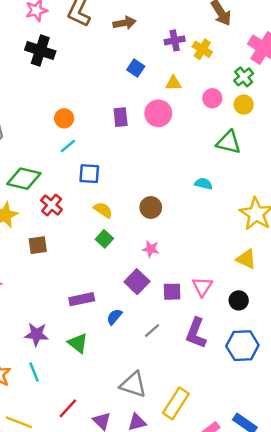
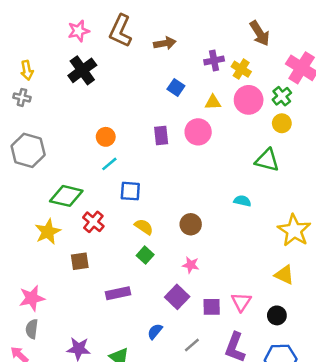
black cross: (40, 51) -> (82, 70), turned 36
pink circle: (212, 98) -> (249, 100), moved, size x1.5
purple rectangle: (82, 299) -> (118, 293), moved

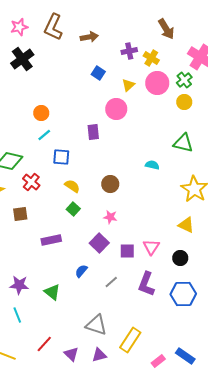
yellow triangle: (213, 102) -> (128, 85), turned -40
purple rectangle: (161, 136) -> (93, 132), moved
green triangle: (267, 160) -> (183, 143), moved

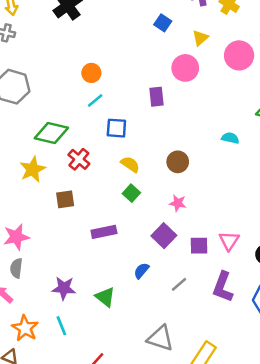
pink circle: (157, 83) -> (239, 55), moved

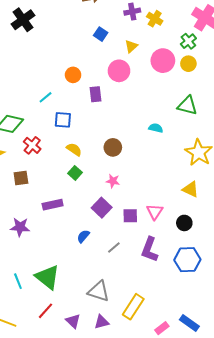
orange circle: (91, 73) -> (73, 75), moved
purple star: (64, 288) -> (20, 227), moved
green triangle: (105, 297) -> (48, 277), moved, size x1.5

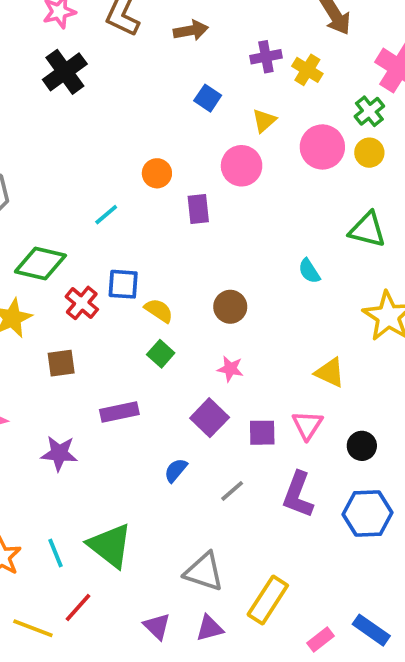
blue square: (63, 120) -> (123, 284), moved
cyan semicircle: (156, 128) -> (309, 271), turned -136
yellow triangle: (190, 189) -> (330, 373), moved
red line: (45, 311) -> (78, 608), moved

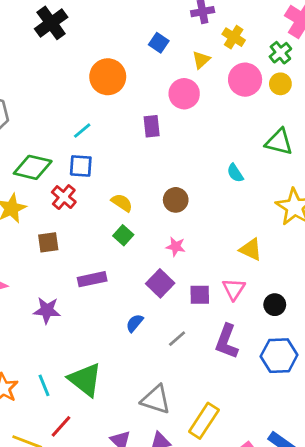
yellow cross: (307, 70) -> (234, 37), moved
orange circle: (157, 173) -> (108, 77), moved, size x1.6
blue square: (123, 284) -> (81, 166), moved

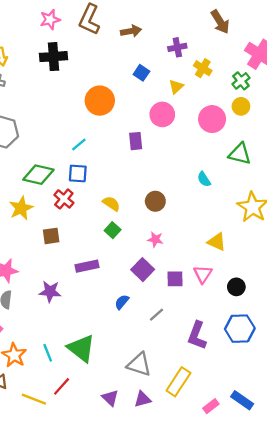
black cross: (51, 23) -> (53, 57), turned 32
pink circle: (245, 80) -> (212, 119), moved
purple L-shape: (227, 341) -> (197, 335), moved

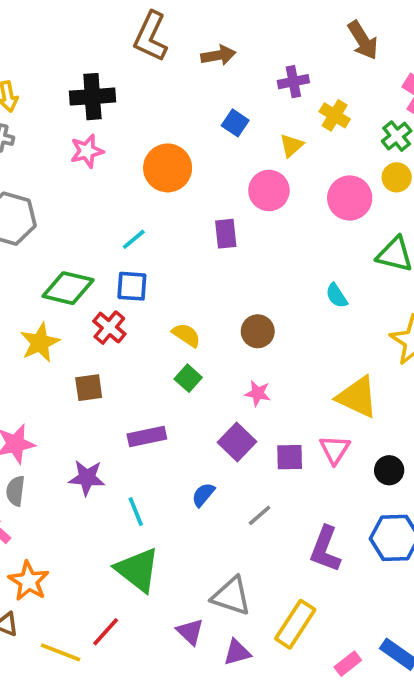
pink star: (50, 20) -> (87, 151), moved
yellow triangle: (217, 242) -> (357, 397), size x1.4
cyan line: (48, 353) -> (136, 512), moved
purple triangle: (110, 398) -> (190, 632), moved

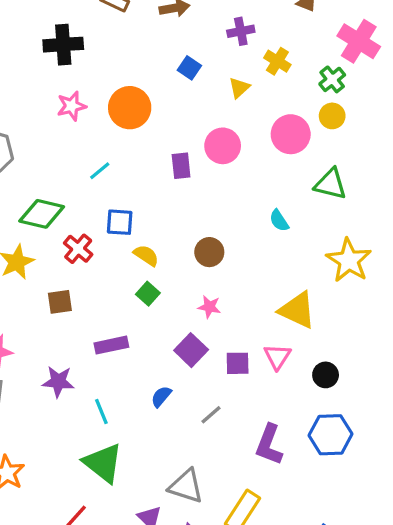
pink star: (87, 151) -> (72, 106), moved
pink circle: (269, 190) -> (223, 146), moved
blue square: (132, 286) -> (120, 222), moved

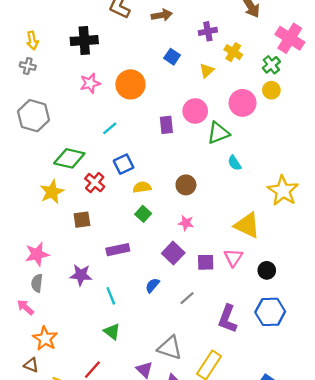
green triangle: (331, 184) -> (218, 133), moved, turned -35
blue square: (120, 222) -> (124, 164), turned -30
yellow semicircle: (146, 255) -> (142, 187), turned -42
green triangle: (103, 463) -> (112, 332), size x0.6

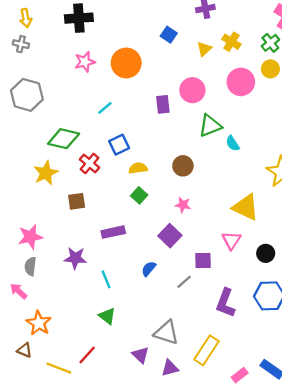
yellow cross: (233, 52) -> (231, 42), moved
green triangle: (218, 133) -> (210, 126), moved
purple square: (206, 262) -> (203, 260), moved

